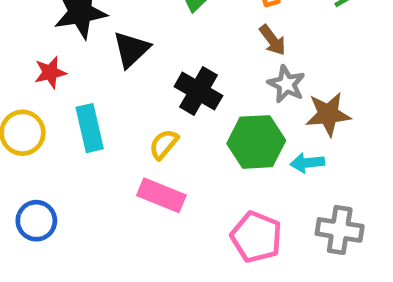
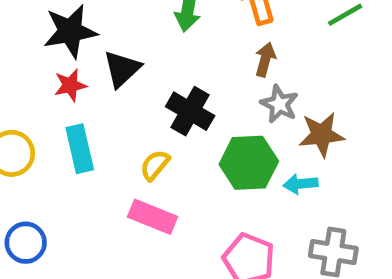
brown arrow: (273, 40) -> (265, 59), turned -128
red star: (50, 73) -> (70, 85), moved

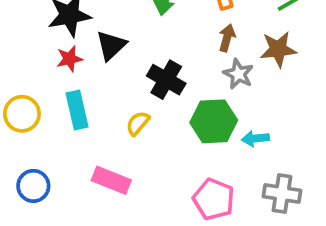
brown star: (322, 135) -> (278, 49), moved
pink rectangle: (152, 217) -> (111, 180), moved

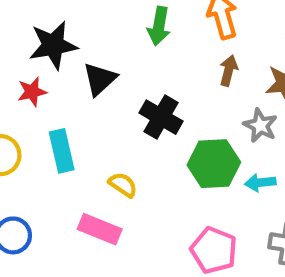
red star: (69, 59) -> (32, 92), moved
gray star: (238, 74) -> (260, 126), moved
yellow semicircle: (138, 123) -> (123, 185), moved, turned 84

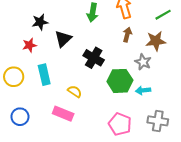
black star: (53, 45) -> (40, 22), size x0.7

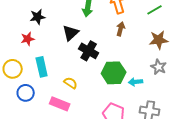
black triangle: (63, 39) -> (71, 33), moved
brown star: (156, 41) -> (159, 40), moved
gray star: (143, 62) -> (159, 67), moved
blue circle: (20, 117) -> (26, 93), moved

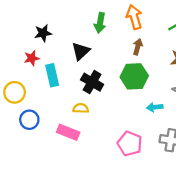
black cross: (89, 51) -> (92, 82), moved
cyan rectangle: (42, 67) -> (52, 75), moved
green hexagon: (114, 73) -> (134, 76), moved
yellow semicircle: (71, 83) -> (81, 108), turned -32

